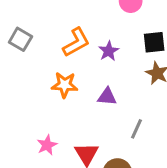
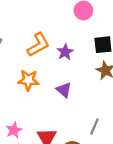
purple triangle: (107, 97) -> (64, 90), turned 35
gray line: (136, 129) -> (94, 126), moved

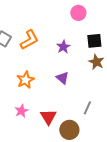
orange L-shape: (38, 45) -> (29, 40), moved
orange star: (28, 80) -> (25, 80), moved, turned -30

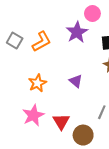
purple star: (63, 47) -> (77, 32), moved, size x1.5
pink star: (21, 111) -> (33, 115), size x1.5

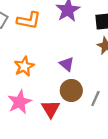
orange L-shape: (42, 42) -> (29, 20), turned 40
brown circle: (83, 135) -> (71, 90), moved

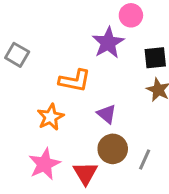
orange L-shape: (29, 20) -> (75, 81), moved

